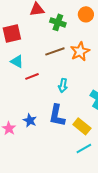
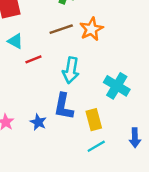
cyan arrow: (63, 85) -> (71, 70), size x1.5
blue star: (30, 120) -> (38, 122), moved
yellow rectangle: (82, 126) -> (94, 120), turned 36

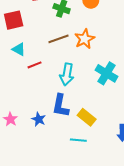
cyan cross: (117, 86) -> (106, 73), moved
yellow rectangle: (94, 120) -> (87, 117), turned -36
cyan line: (96, 146) -> (78, 140), moved, turned 35

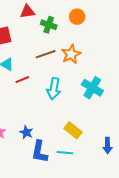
blue L-shape: (61, 106) -> (40, 152), moved

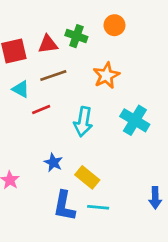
red triangle: (27, 12) -> (48, 44), moved
brown line: (46, 54) -> (53, 75), moved
yellow rectangle: (73, 130) -> (87, 177), moved
blue star: (26, 132) -> (53, 162), moved

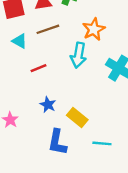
red line: (41, 109) -> (38, 68), moved
cyan arrow: (83, 122) -> (78, 55), moved
cyan line: (98, 207) -> (102, 143), moved

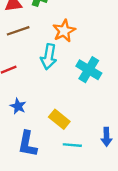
yellow rectangle: (77, 118) -> (59, 119), moved

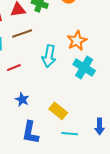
orange star: (64, 31) -> (77, 41), moved

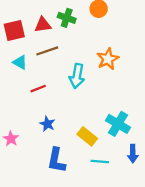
cyan cross: (84, 68) -> (118, 124), moved

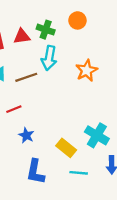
brown line: (47, 51) -> (26, 77), moved
cyan arrow: (77, 76) -> (49, 58), moved
red line: (38, 89) -> (14, 109), moved

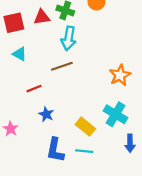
orange star: (87, 70) -> (120, 75), moved
brown line: (26, 77) -> (62, 66), moved
cyan line: (79, 173) -> (84, 151), moved

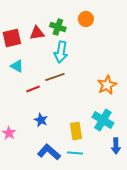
red line: (34, 89) -> (33, 89), moved
yellow rectangle: (85, 127) -> (76, 131), turned 42
blue L-shape: (55, 150) -> (49, 152), turned 120

